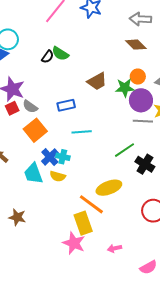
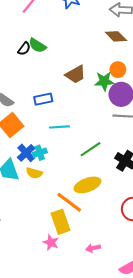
green line: (125, 150) -> (91, 149), moved
cyan cross: (63, 157) -> (40, 153), turned -32
pink star: (74, 243) -> (51, 242), size x0.7

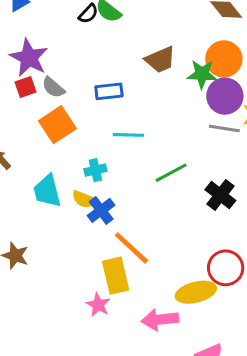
orange circle: (118, 70) -> (224, 59), size x1.5
blue cross: (26, 153) -> (101, 210), moved
yellow ellipse: (87, 185) -> (196, 292), moved
pink arrow: (93, 248) -> (160, 320), size x1.6

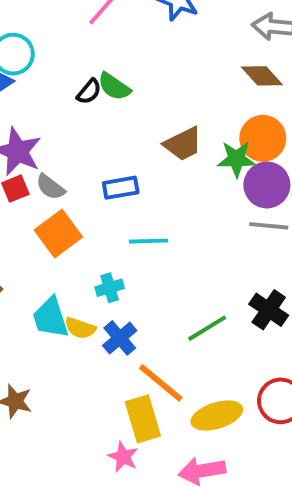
green line: (171, 173) -> (207, 328), moved
yellow semicircle: (84, 199) -> (80, 328), moved
yellow ellipse: (196, 292) -> (217, 416), moved

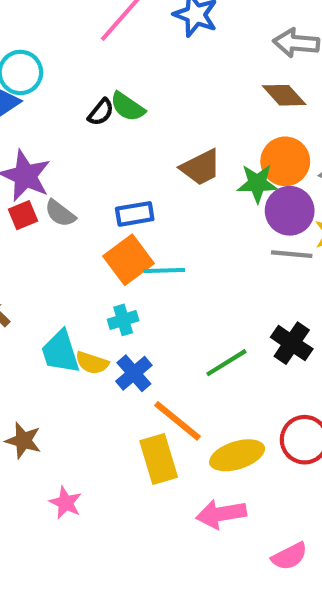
orange square: (58, 233) -> (129, 260), moved
pink star: (123, 457) -> (66, 503), moved

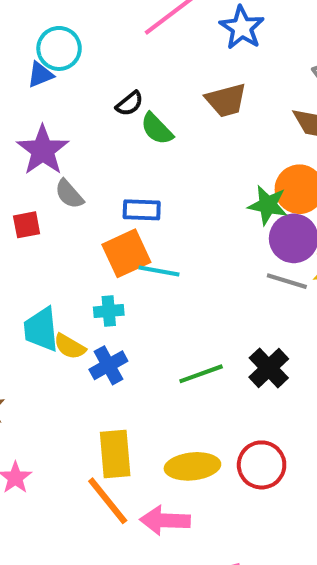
green semicircle: (128, 107) -> (157, 129), moved
brown trapezoid: (201, 167) -> (226, 100), moved
red square: (23, 215) -> (27, 225), moved
orange line: (178, 421) -> (108, 501), moved

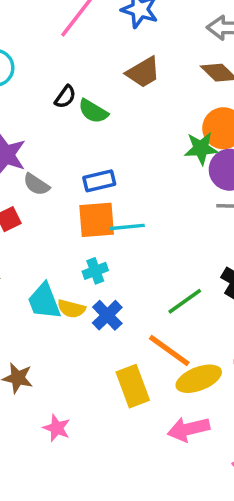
orange square: (126, 253) -> (97, 220), turned 36
orange line: (108, 501) -> (169, 350), moved

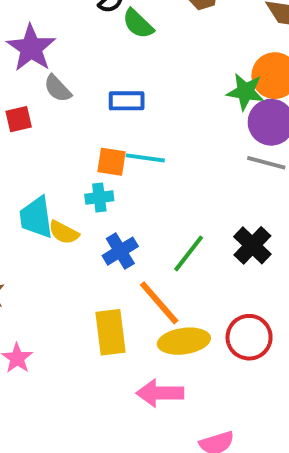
orange square: (97, 220) -> (111, 162), moved, size x0.7
green line: (185, 301) -> (189, 253), turned -30
blue cross: (107, 315) -> (120, 251), moved

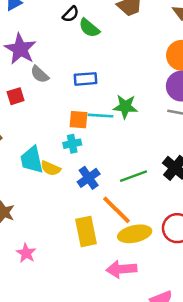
green star: (245, 92) -> (125, 107), moved
green line: (189, 253) -> (134, 176), turned 36

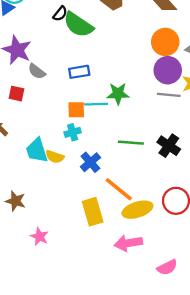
green semicircle: (89, 28) -> (78, 25), size x1.5
red square: (16, 96) -> (16, 94), turned 35
green line: (134, 176) -> (131, 143), moved, turned 30

